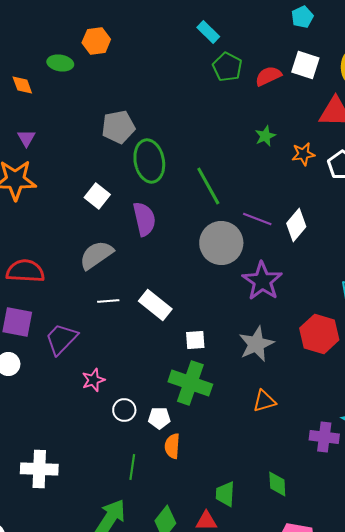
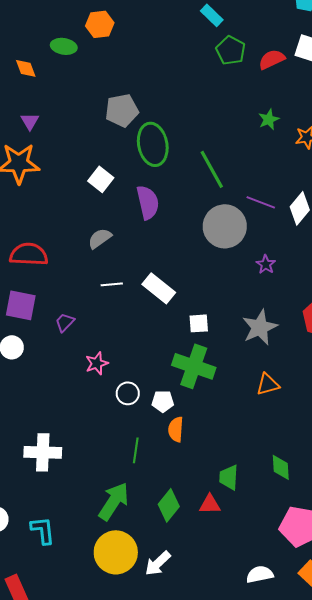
gray semicircle: (96, 255) -> (100, 238), size x0.7
purple star: (262, 281) -> (266, 264), size x0.5
purple trapezoid: (61, 339) -> (65, 322), size x0.6

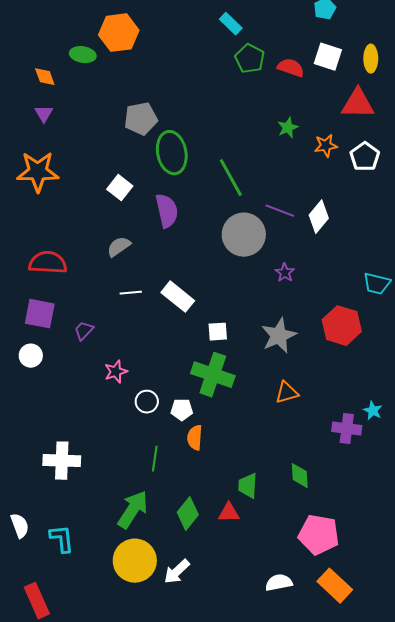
orange hexagon: (100, 24) -> (119, 33), size x1.4
red semicircle: (272, 59) -> (291, 68), turned 44
purple triangle: (30, 121) -> (44, 114), moved

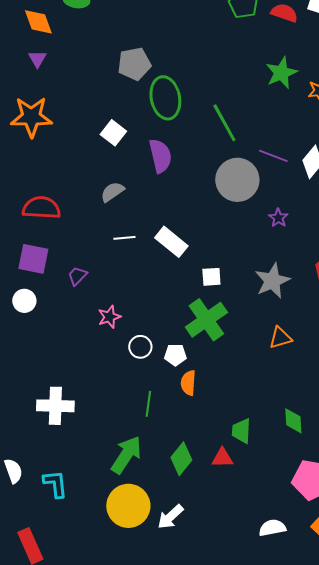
orange diamond: (45, 77) -> (38, 22), size x1.4
green star: (288, 128) -> (281, 73), size x1.5
green cross: (213, 375) -> (206, 320), turned 36

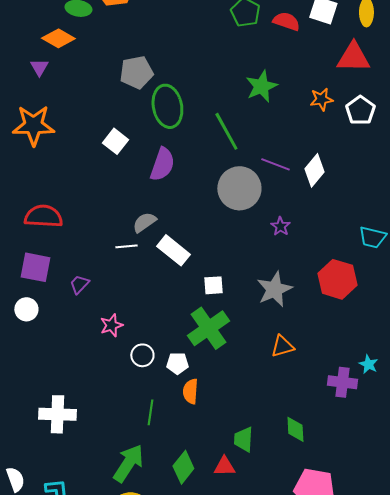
orange diamond: (38, 22) -> (58, 38), moved, turned -40
green star: (281, 73) -> (261, 86), moved
purple semicircle: (160, 156) -> (162, 164), turned 32
gray semicircle: (112, 192) -> (144, 222), moved

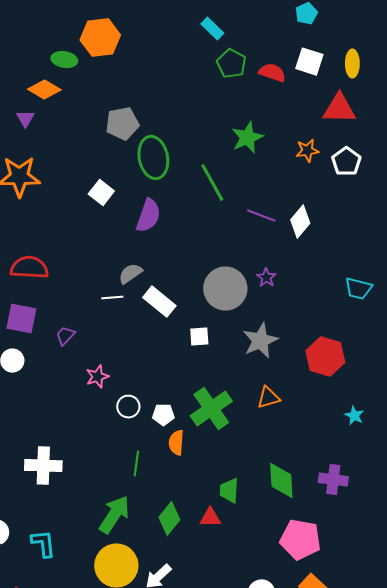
gray circle: (239, 188) -> (225, 289), moved
red hexagon: (337, 279) -> (325, 357), moved
green cross: (208, 328) -> (211, 409), moved
purple cross: (342, 382) -> (333, 480), moved
green diamond: (295, 429) -> (281, 481), size x1.4

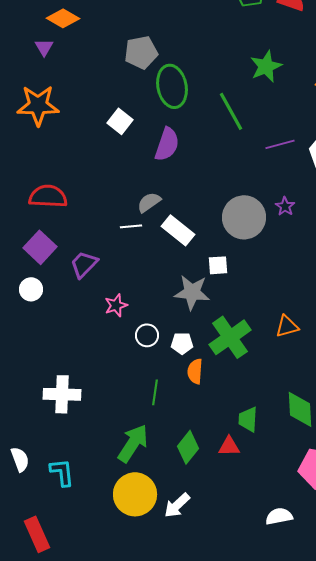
purple line: (261, 216) -> (280, 144), turned -36
purple square: (21, 319) -> (40, 247), turned 32
purple trapezoid: (65, 336) -> (84, 264), size x1.4
gray star: (260, 341) -> (192, 292), moved, turned 30

